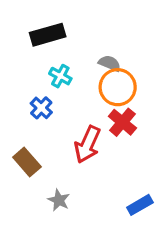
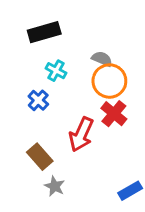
brown rectangle: (27, 162) -> (40, 157), moved

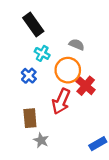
black rectangle: (44, 32) -> (33, 24), turned 70
orange circle: (109, 81) -> (68, 70), moved
brown rectangle: (40, 157) -> (30, 118), turned 36

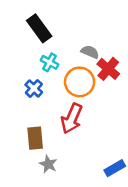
red cross: (86, 86) -> (108, 69), moved

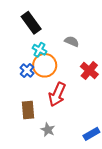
red cross: (108, 69) -> (89, 70), moved
orange circle: (80, 82) -> (45, 65), moved
gray star: (48, 164) -> (48, 130), moved

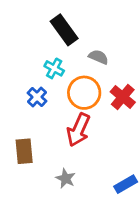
black rectangle: (31, 23) -> (64, 30), moved
orange circle: (45, 65) -> (84, 93), moved
brown rectangle: (28, 110) -> (24, 151), moved

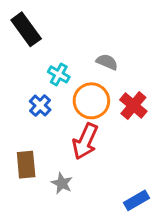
black rectangle: (64, 30) -> (26, 29), moved
gray star: (66, 178) -> (62, 183), moved

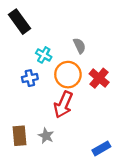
gray semicircle: (107, 62) -> (79, 46), turned 42
blue cross: (40, 105) -> (30, 78), turned 35
brown rectangle: (26, 165) -> (19, 136), moved

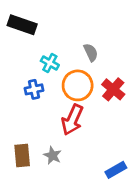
black rectangle: (19, 22) -> (22, 25), turned -35

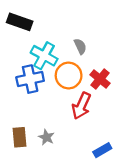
cyan cross: (50, 63) -> (44, 56), size x1.6
blue cross: (34, 89) -> (30, 79), size x1.6
red arrow: (72, 120) -> (81, 106), moved

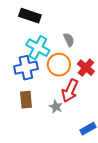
black rectangle: (20, 22) -> (30, 16), moved
brown rectangle: (20, 137) -> (26, 100), moved
gray star: (46, 137) -> (56, 107), moved

